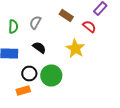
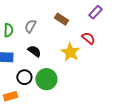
red semicircle: (89, 26) -> (88, 38), moved
orange rectangle: (23, 90) -> (10, 96), moved

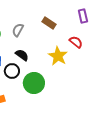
purple rectangle: (95, 12) -> (83, 16), turned -56
black circle: (24, 77) -> (12, 71), moved

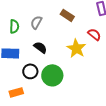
black circle: (12, 71) -> (30, 71), moved

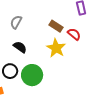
brown rectangle: (67, 15) -> (56, 26), moved

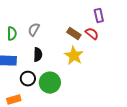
red semicircle: (74, 34) -> (92, 34), moved
black semicircle: (20, 47) -> (38, 55), turned 56

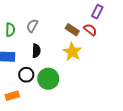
purple rectangle: (99, 16) -> (97, 12), turned 40

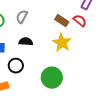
black semicircle: (36, 51) -> (26, 42), turned -88
green circle: (48, 79) -> (52, 78), moved

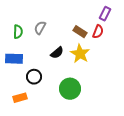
red semicircle: (80, 21) -> (98, 32), turned 72
black semicircle: (26, 42) -> (57, 53), moved, turned 136

